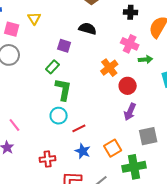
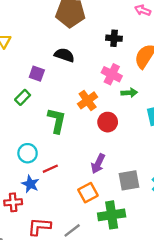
green L-shape: (63, 89) -> (57, 121), moved
purple arrow: (130, 112) -> (98, 164), moved
blue star: (83, 151) -> (30, 184), moved

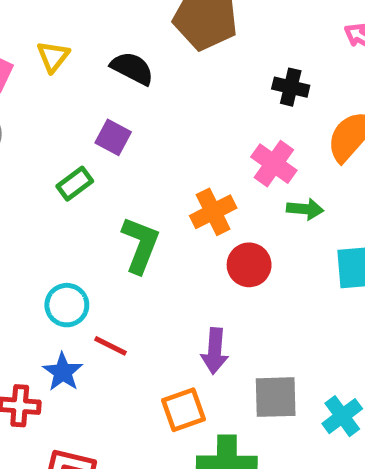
black semicircle: (64, 55) -> (132, 68), moved
purple arrow: (98, 164) -> (215, 351), turned -30
red line: (50, 169) -> (111, 346), turned 42

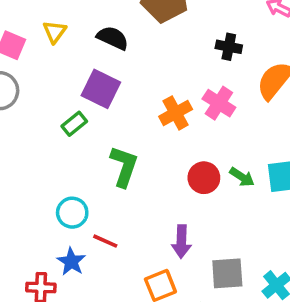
purple square: (113, 137) -> (101, 89), size x1.5
green arrow: (305, 209) -> (242, 177), moved, turned 30
orange cross: (213, 212) -> (176, 113), moved

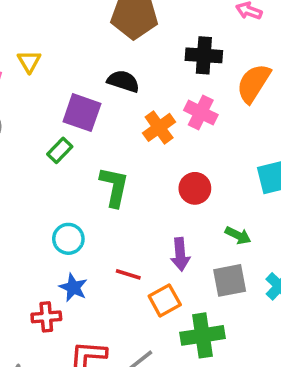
black semicircle: (113, 38) -> (123, 81), moved
black cross: (229, 47) -> (204, 55), size x1.4
green arrow: (242, 177) -> (238, 235), moved
red line: (105, 241) -> (128, 274), moved

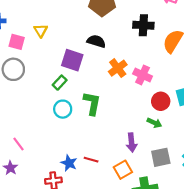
pink cross: (201, 113) -> (143, 75), moved
red circle: (195, 188) -> (161, 101), moved
green arrow: (238, 235) -> (154, 123), moved
cyan circle: (68, 239) -> (63, 109), moved
red line: (128, 274) -> (91, 160), moved

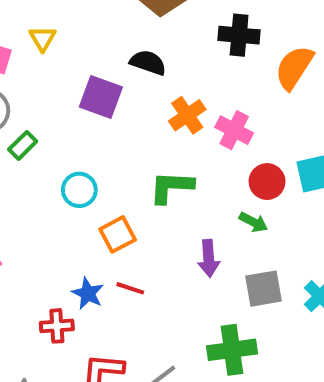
green rectangle: (60, 83) -> (23, 145), moved
green L-shape: (92, 103) -> (171, 187), moved, turned -100
orange square: (123, 170) -> (118, 234), moved

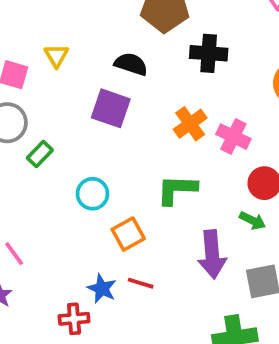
black cross: (239, 35) -> (209, 53), moved
black semicircle: (148, 63) -> (131, 64), moved
purple arrow: (209, 258) -> (212, 254), size x1.4

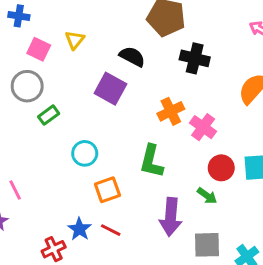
green L-shape: (177, 190) -> (151, 161), turned -88
red cross: (74, 319) -> (54, 249), turned -30

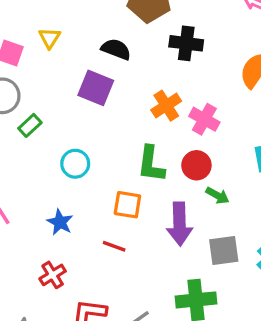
red circle: (221, 168) -> (196, 165), moved
orange square: (107, 190) -> (127, 205), moved, turned 35
blue star: (79, 229) -> (60, 222), moved

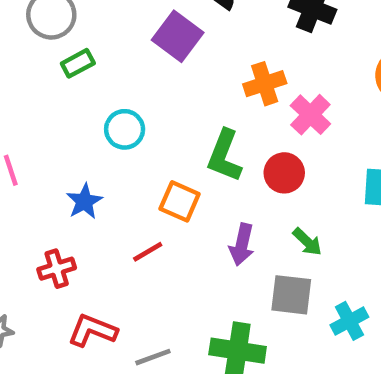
green arrow: (218, 195) -> (307, 242), moved
purple arrow: (180, 224) -> (242, 245), size x0.7
red line: (114, 246) -> (148, 252), turned -65

